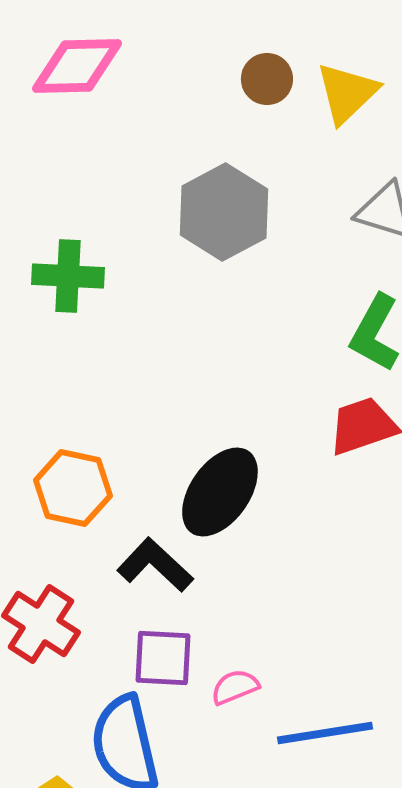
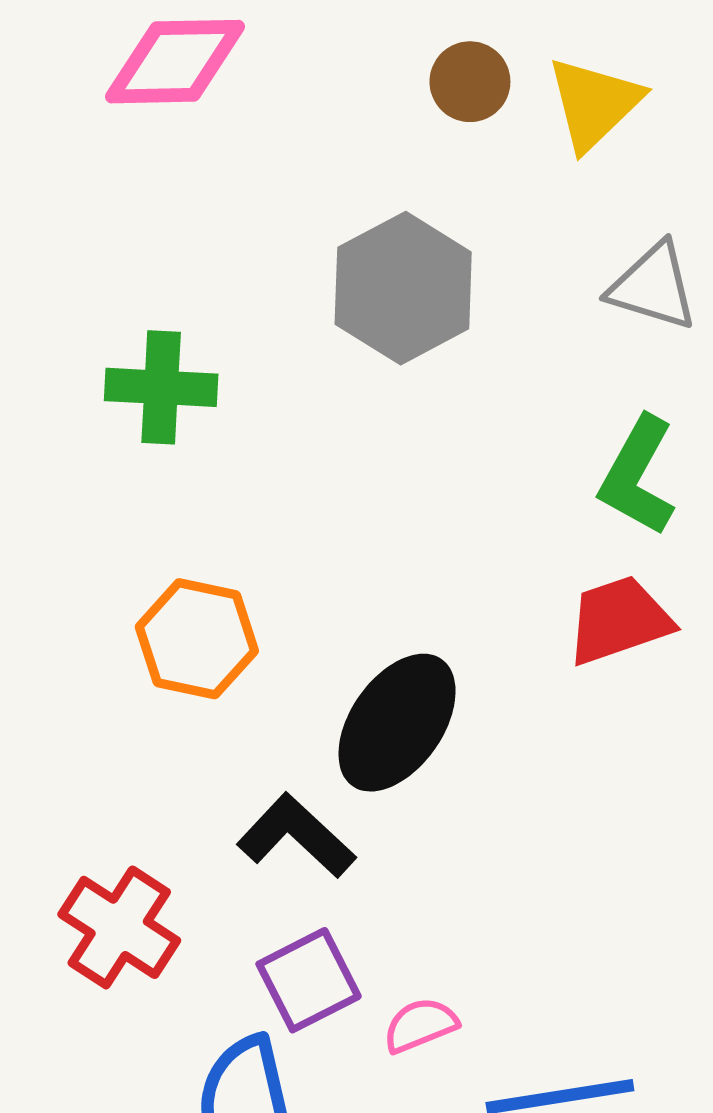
orange hexagon: (73, 488) -> (197, 639), moved
purple square: (163, 658) -> (309, 980), turned -30

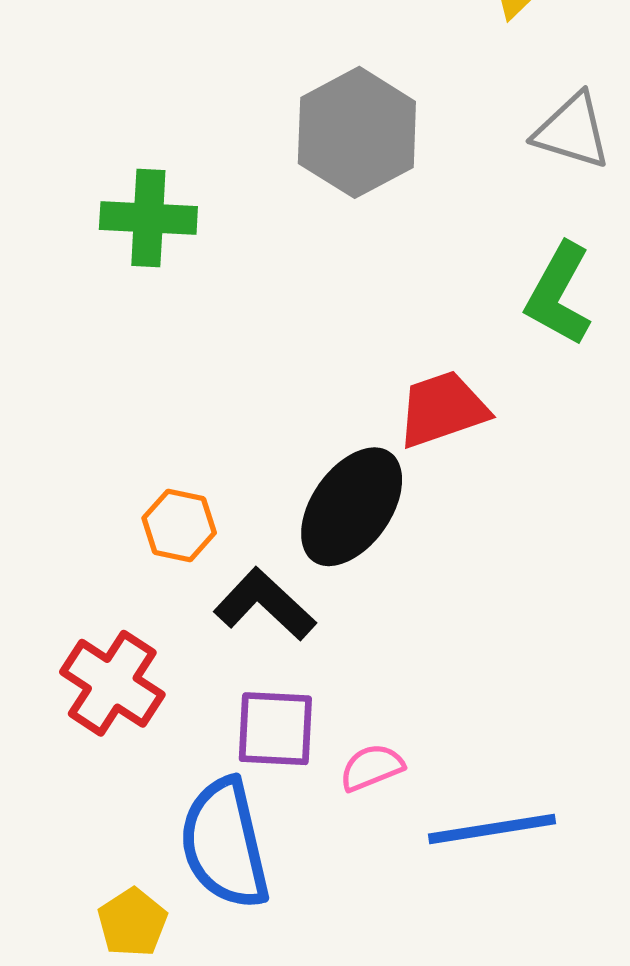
red trapezoid: (619, 620) -> (443, 409), moved
orange hexagon: (197, 639) -> (179, 525), moved, size x0.7
purple square: (309, 980) -> (275, 729), turned 30

